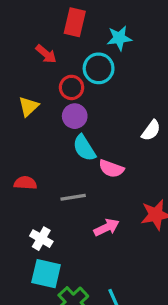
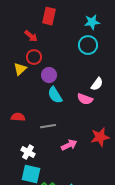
cyan star: (119, 38) -> (92, 22), moved
cyan circle: (99, 68) -> (88, 45), moved
red circle: (72, 87) -> (34, 57), moved
pink semicircle: (111, 169) -> (85, 99), moved

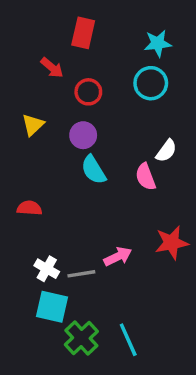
red circle: (34, 57) -> (88, 92), moved
pink semicircle: (85, 99) -> (146, 177), turned 49
gray line: (48, 126) -> (81, 274), moved

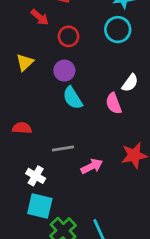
gray line: (81, 274) -> (63, 149), moved

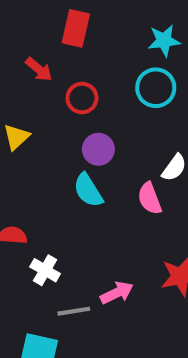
purple circle: (64, 71) -> (98, 149), moved
gray line: (63, 149) -> (74, 311), moved
white cross: (36, 176) -> (45, 270), moved

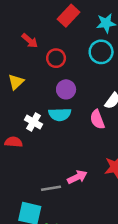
red rectangle: (76, 28) -> (69, 16), moved, turned 30
cyan semicircle: (88, 190) -> (60, 114), turned -60
white cross: (45, 270) -> (33, 122), moved

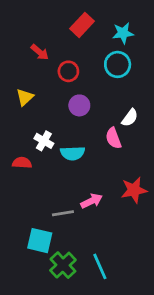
cyan semicircle: (60, 114) -> (73, 153), moved

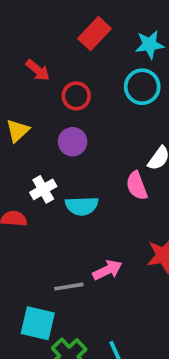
purple circle: (79, 105) -> (73, 142), moved
white cross: (44, 141) -> (43, 189), turned 30

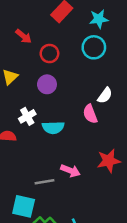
pink arrow: (107, 270) -> (70, 171), turned 48

